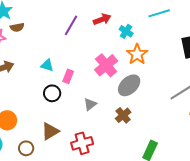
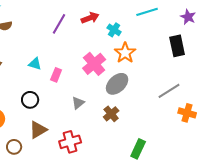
black circle: (52, 93) -> (30, 100), moved

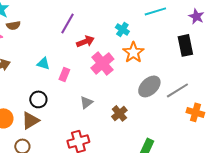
red arrow: (90, 18) -> (85, 41), moved
gray ellipse: (117, 84) -> (149, 86), moved
brown triangle: (38, 130) -> (30, 120), moved

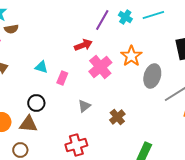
purple line: (67, 23) -> (102, 20), moved
cyan cross: (122, 29) -> (125, 17), moved
gray ellipse: (149, 86) -> (152, 76), moved, turned -30
brown triangle: (30, 120) -> (28, 124), turned 36

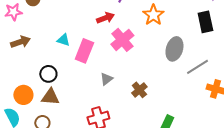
orange star: (131, 56) -> (153, 15), moved
pink rectangle: (62, 78) -> (84, 51), size x1.6
black circle: (36, 103) -> (48, 74), moved

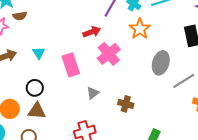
cyan triangle: (63, 40) -> (39, 53), moved, turned 40
pink rectangle: (84, 51) -> (71, 65), turned -40
brown cross: (139, 90) -> (126, 104), turned -35

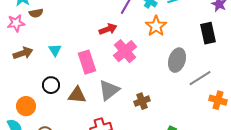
gray triangle: (93, 93) -> (109, 90), size x1.6
brown cross: (126, 104) -> (142, 101), turned -35
brown triangle: (37, 111) -> (77, 95), moved

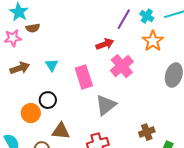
brown triangle: (77, 95) -> (61, 131), moved
brown cross: (142, 101) -> (147, 132), moved
orange circle: (26, 106) -> (31, 113), moved

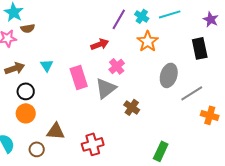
pink cross: (122, 66) -> (117, 66), size x0.7
black circle: (48, 100) -> (26, 91), moved
gray triangle: (106, 105) -> (106, 88), moved
brown cross: (147, 132) -> (132, 107), moved, turned -35

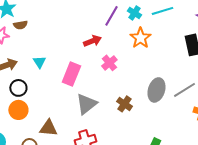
gray ellipse: (169, 75) -> (156, 90), moved
pink rectangle: (79, 77) -> (71, 74), turned 40
gray triangle: (106, 88) -> (86, 104), moved

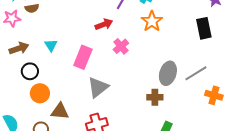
brown cross: (124, 104) -> (155, 97), moved, turned -35
orange circle: (18, 110) -> (40, 93), moved

